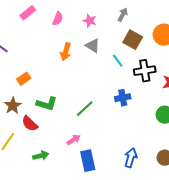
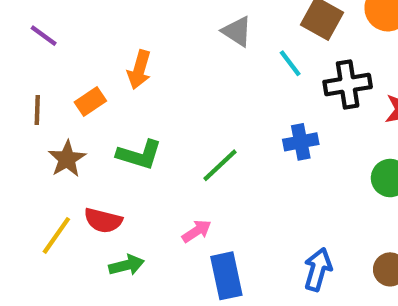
orange arrow: (66, 52) -> (139, 70), moved
red semicircle: (30, 124) -> (103, 221), moved, turned -30

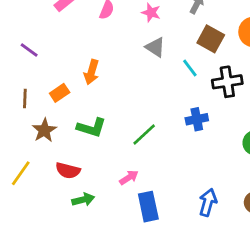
yellow line: (56, 235) -> (21, 173), moved

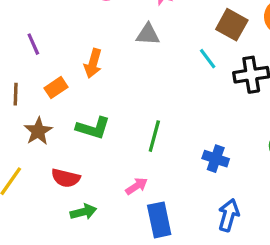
gray triangle: (155, 47) -> (148, 34), moved, turned -30
purple line: (29, 50) -> (33, 44), moved, turned 30
blue cross: (197, 119) -> (216, 159), moved, turned 30
green line: (144, 134) -> (154, 136), turned -32

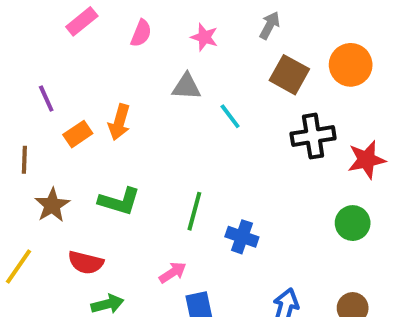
cyan line: (208, 59) -> (230, 116), moved
orange rectangle: (56, 88) -> (78, 134), moved
blue cross: (216, 159) -> (242, 237), moved

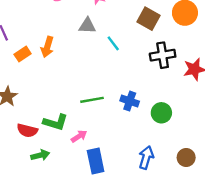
green L-shape: (119, 201) -> (56, 122), moved
green line: (194, 211) -> (92, 100), turned 65
green circle: (353, 223) -> (161, 113), moved
blue cross: (242, 237) -> (130, 101), moved

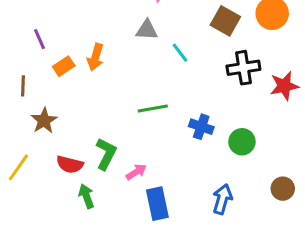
green line: (92, 100) -> (153, 109), moved
green L-shape: (56, 122) -> (106, 154), turned -80
green arrow: (40, 155) -> (86, 196), turned -96
brown circle: (186, 158) -> (283, 189), moved

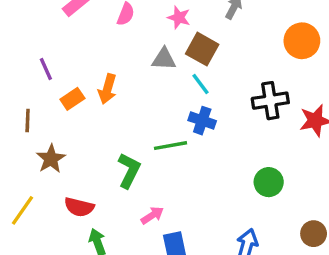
brown square: (225, 21) -> (202, 49), moved
blue cross: (201, 127) -> (202, 121), moved
green L-shape: (106, 154) -> (129, 170), moved

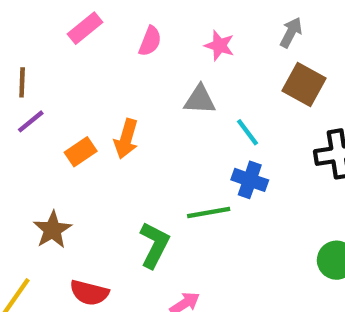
brown square: (202, 49) -> (304, 85), moved
purple line: (46, 69) -> (31, 121), moved, turned 75
brown line: (28, 121) -> (22, 82), moved

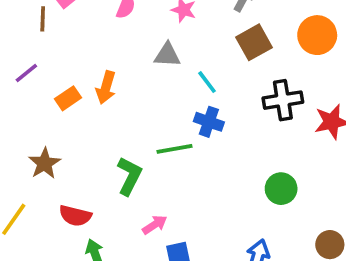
brown line: (22, 82) -> (43, 19), moved
brown square: (304, 85) -> (254, 42), turned 32

